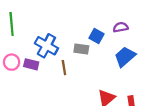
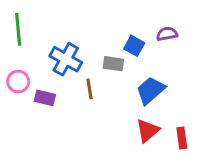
blue trapezoid: (125, 57) -> (151, 90), moved
purple rectangle: (31, 64) -> (45, 98), moved

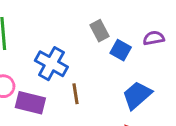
gray rectangle: (113, 64) -> (100, 31), moved, turned 54
purple rectangle: (45, 98) -> (30, 103), size x1.4

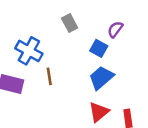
purple semicircle: (154, 38) -> (115, 29), turned -42
blue square: (121, 50) -> (99, 48), moved

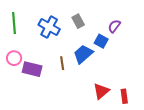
blue cross: (29, 51) -> (49, 27), moved
blue trapezoid: (101, 78) -> (83, 54), moved

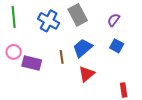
gray rectangle: (78, 21) -> (78, 15), size x1.5
blue square: (101, 41) -> (117, 46), moved
red triangle: (101, 91) -> (87, 74), moved

